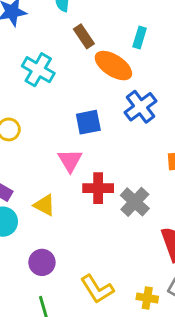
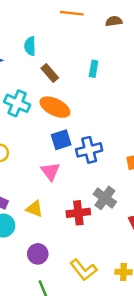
orange ellipse: (113, 66) -> (55, 107), moved
blue cross: (140, 107) -> (89, 150), moved, turned 30
red cross: (98, 188) -> (78, 213), moved

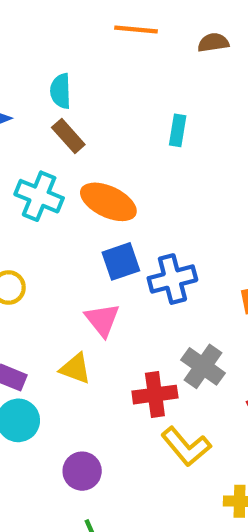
brown rectangle: (50, 73) -> (68, 136), moved
yellow triangle: (34, 209) -> (75, 369), moved
yellow L-shape: (83, 270) -> (186, 447), moved

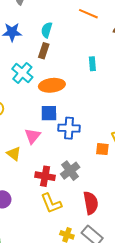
cyan rectangle: (178, 130) -> (92, 64), turned -32
brown rectangle: (68, 136) -> (44, 51), turned 42
orange ellipse: (108, 202) -> (52, 85), turned -50

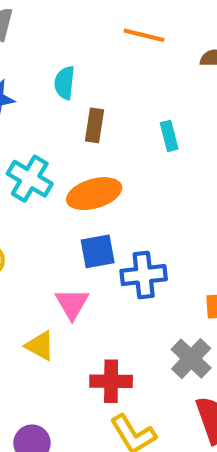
brown rectangle: (44, 51) -> (94, 125), moved
gray cross: (70, 171) -> (191, 359), moved

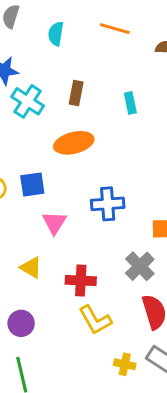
cyan semicircle: (65, 83) -> (56, 34), moved
cyan cross: (30, 179) -> (28, 101), moved
blue square: (98, 251) -> (32, 184), moved
yellow triangle: (40, 346) -> (31, 268), moved

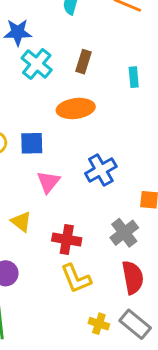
blue cross: (108, 204) -> (101, 170), turned -32

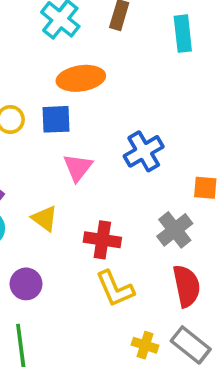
cyan rectangle: (134, 77) -> (183, 34), size x1.4
orange ellipse: (76, 109) -> (81, 78), moved

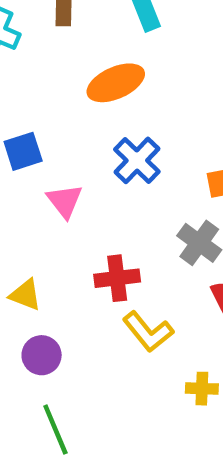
orange ellipse: (81, 78) -> (116, 83), moved
yellow triangle: (45, 218) -> (25, 295), moved

